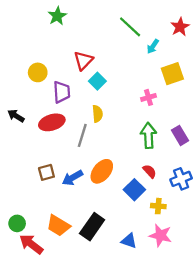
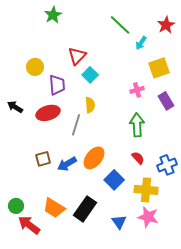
purple rectangle: (180, 135) -> (166, 101), moved
blue square: (134, 190) -> (114, 180), moved
yellow cross: (158, 206) -> (146, 190), size x1.6
blue triangle: (129, 241) -> (119, 222), turned 35

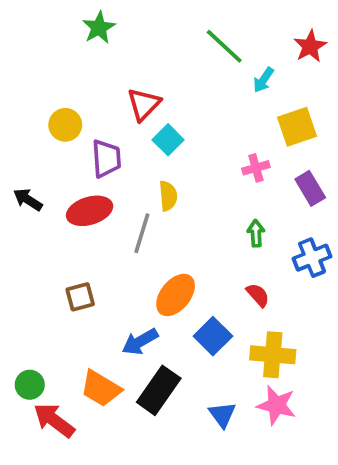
green arrow: (137, 125) -> (256, 233), size x0.6
blue arrow: (67, 164) -> (140, 342), moved
blue cross: (167, 165) -> (312, 258), moved

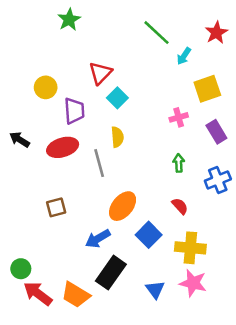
gray line: (142, 233) -> (99, 163), turned -32
orange trapezoid: (101, 388) -> (76, 295), moved

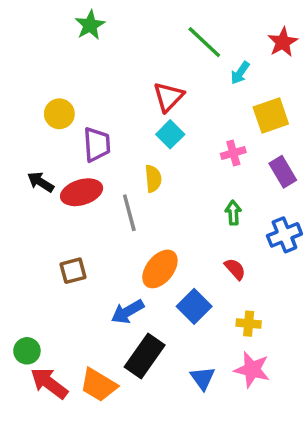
red triangle: (100, 73) -> (168, 97), moved
cyan square: (117, 98) -> (170, 134), moved
black arrow: (20, 140) -> (41, 182), moved
yellow cross: (190, 248) -> (249, 324), size x0.6

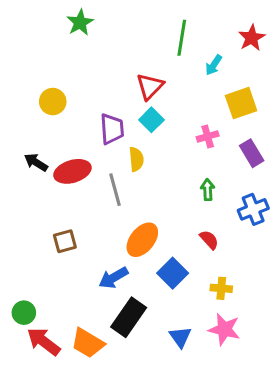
green line: (204, 42) -> (182, 38), turned 56
purple trapezoid: (97, 144) -> (112, 129), moved

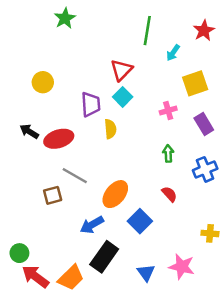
gray line: (115, 190) -> (75, 176), moved, turned -45
yellow cross: (221, 288) -> (210, 233), moved
orange trapezoid: (88, 343) -> (71, 278), turned -76

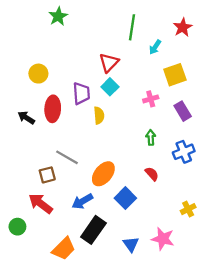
red ellipse: (59, 139) -> (53, 109), moved, turned -70
yellow cross: (210, 233) -> (188, 209), turned -32
red arrow: (35, 276) -> (41, 204), moved

